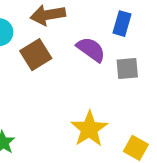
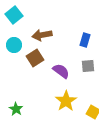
purple semicircle: (91, 49) -> (61, 71), moved

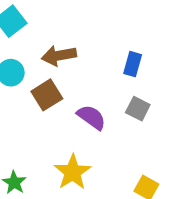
gray square: (88, 66) -> (138, 109), turned 32
yellow star: (66, 101) -> (73, 172), moved

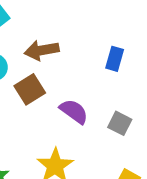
gray square: (138, 109) -> (120, 123), moved

